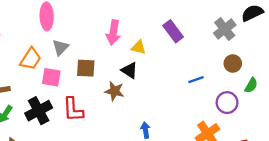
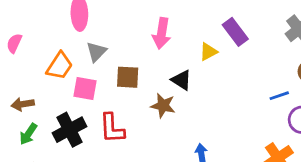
yellow triangle: (139, 47) -> (208, 52), moved, turned -42
blue line: (196, 80) -> (279, 96), moved

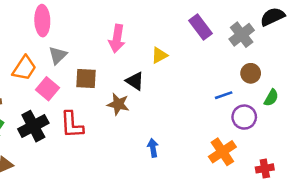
purple rectangle: (235, 32) -> (200, 27), moved
pink square: (85, 89) -> (47, 89), turned 30

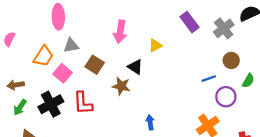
gray triangle: (58, 55) -> (71, 45), turned 35
brown square: (86, 78) -> (95, 65), turned 30

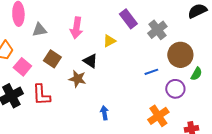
purple rectangle: (190, 22) -> (128, 19), moved
gray cross: (224, 28) -> (157, 30), moved
gray triangle: (71, 45) -> (39, 30), moved
brown circle: (231, 60) -> (180, 55), size x1.6
blue line: (209, 79) -> (151, 72), moved

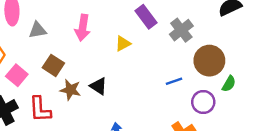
black triangle: (90, 61) -> (98, 86), moved
brown star: (77, 79) -> (70, 90), moved

